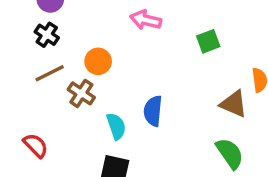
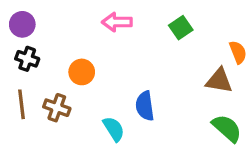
brown line: (50, 73) -> (21, 104), moved, turned -56
brown cross: (81, 93) -> (57, 108), moved

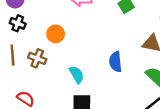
blue semicircle: (145, 106) -> (115, 62), moved

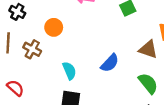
blue semicircle: (115, 62) -> (110, 63), turned -138

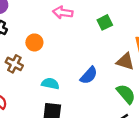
cyan semicircle: (69, 71) -> (50, 84), turned -54

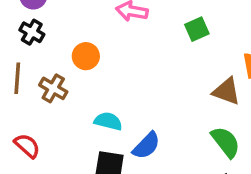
blue semicircle: (89, 75) -> (146, 146), moved

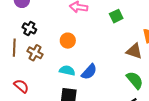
black cross: (32, 32) -> (29, 28), moved
orange circle: (86, 56) -> (68, 41), moved
blue semicircle: (146, 146) -> (89, 72), moved

